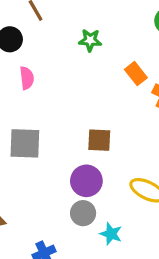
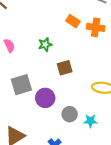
green star: (90, 40) -> (45, 44), moved
purple circle: (86, 181) -> (45, 98), moved

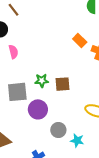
green star: (45, 44) -> (42, 81), moved

